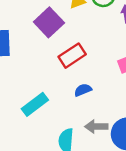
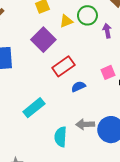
blue semicircle: (83, 90) -> (78, 87), moved

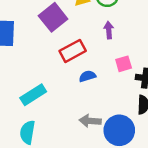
purple arrow: (107, 31) -> (109, 30), moved
cyan semicircle: (61, 137) -> (27, 132), moved

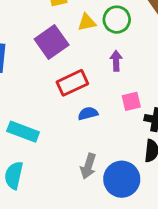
cyan rectangle: (33, 95) -> (23, 132), turned 50
gray arrow: (90, 121) -> (88, 166), turned -80

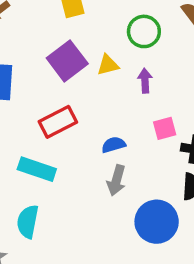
yellow triangle: (87, 22) -> (108, 65), moved
red rectangle: (72, 83) -> (58, 122), moved
gray arrow: (88, 166) -> (116, 180), moved

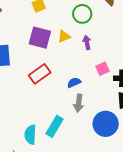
purple square: (67, 61) -> (40, 38), turned -30
cyan rectangle: (37, 169) -> (54, 126), moved, turned -70

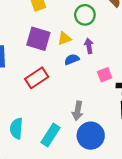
blue semicircle: (74, 83) -> (72, 59), moved
blue circle: (106, 124) -> (91, 136), moved
cyan semicircle: (30, 135) -> (16, 128), moved

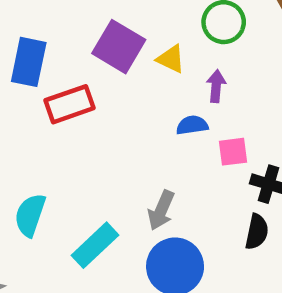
yellow triangle: (64, 38) -> (171, 59), turned 32
blue semicircle: (72, 59) -> (192, 125), moved
red rectangle: (37, 78) -> (69, 104), moved

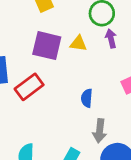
purple arrow: (216, 86) -> (111, 39), moved
blue semicircle: (192, 125) -> (87, 98), moved, turned -60

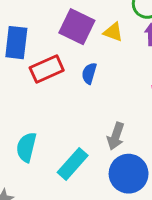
blue semicircle: (87, 98) -> (89, 73), moved

